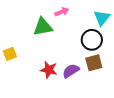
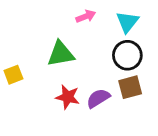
cyan triangle: (102, 18) -> (127, 22), moved
green triangle: (43, 27) -> (61, 54), moved

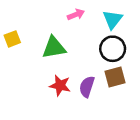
yellow square: (13, 75) -> (12, 39), moved
purple semicircle: (98, 98) -> (87, 87), turned -40

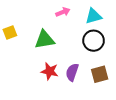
cyan triangle: (113, 19) -> (94, 16), turned 36
brown square: (115, 77) -> (100, 74), moved

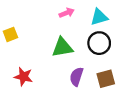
green triangle: (45, 40) -> (62, 47), moved
red star: (50, 71) -> (23, 77), moved

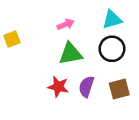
pink arrow: (67, 13) -> (66, 24), moved
red star: (23, 77) -> (58, 87), moved

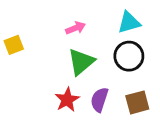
green triangle: (71, 54) -> (81, 62), turned -30
red star: (58, 87) -> (67, 100), turned 30

